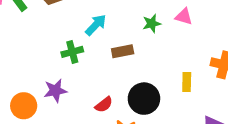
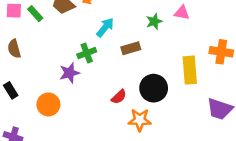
yellow rectangle: (187, 82) -> (190, 70), size x1.6
purple star: (55, 91) -> (69, 73), moved

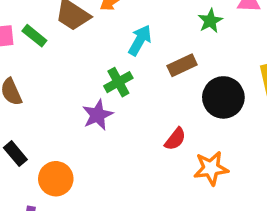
black circle: (154, 88) -> (223, 97), moved
orange circle: (48, 104) -> (56, 179), moved

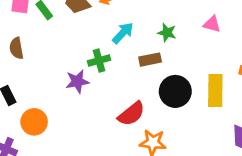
green star: (210, 21) -> (167, 33), moved, turned 30
red semicircle: (175, 139) -> (131, 114), size x1.5

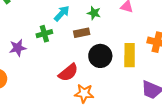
purple star: (77, 81) -> (18, 48), moved

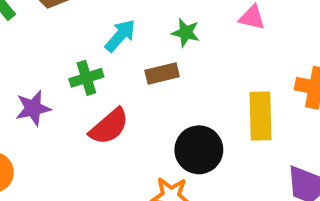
black circle: (100, 56) -> (199, 150), moved
red semicircle: (68, 73) -> (109, 126), moved

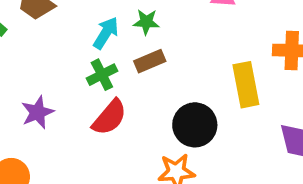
green star: (186, 33) -> (146, 22), moved
green cross: (86, 78) -> (102, 75), moved

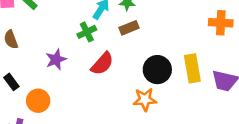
green cross: (102, 75) -> (87, 32), moved
yellow rectangle: (246, 85) -> (192, 68), moved

